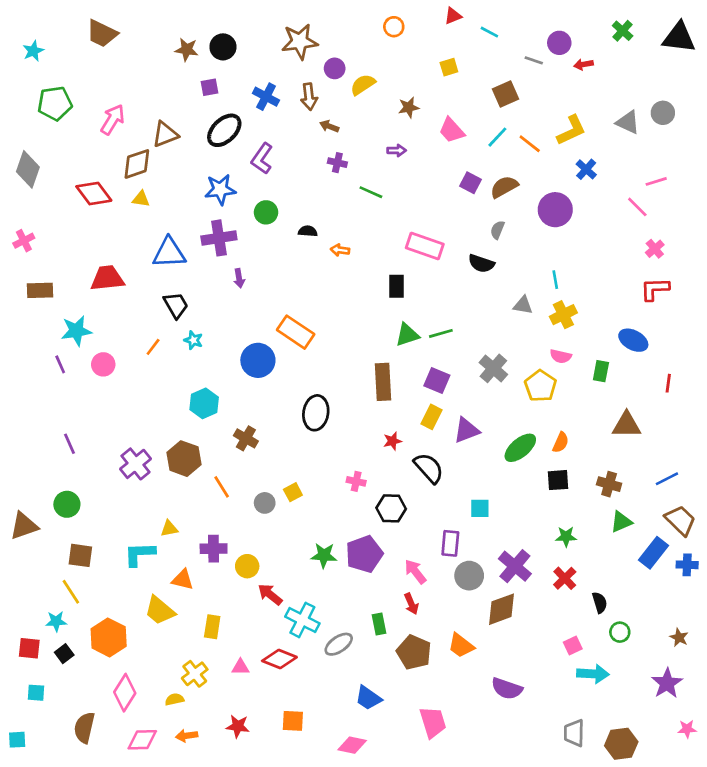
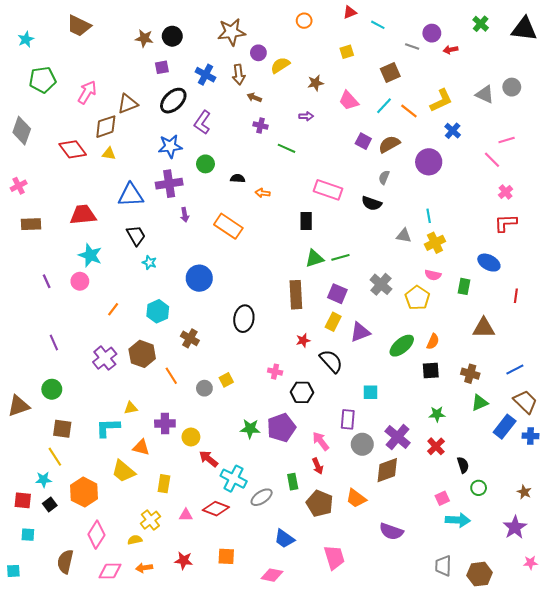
cyan star: (76, 331) -> (90, 255), moved, turned 30
orange rectangle: (296, 332) -> (228, 226), moved
orange line: (153, 347) -> (113, 309), moved

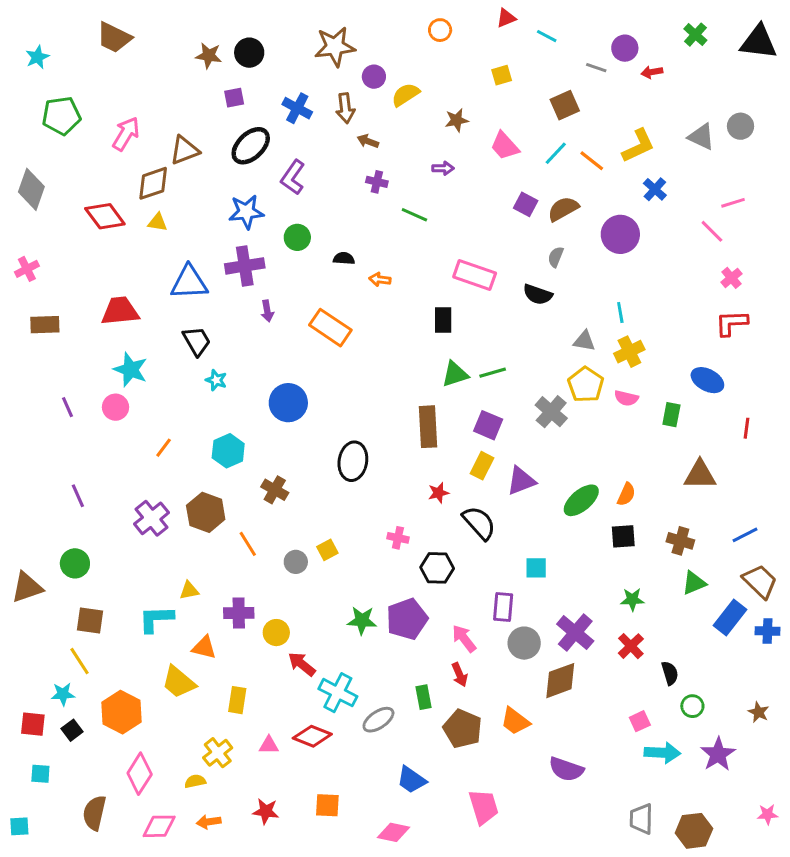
yellow pentagon: (417, 298) -> (586, 385), moved
purple star: (515, 527) -> (718, 754), moved

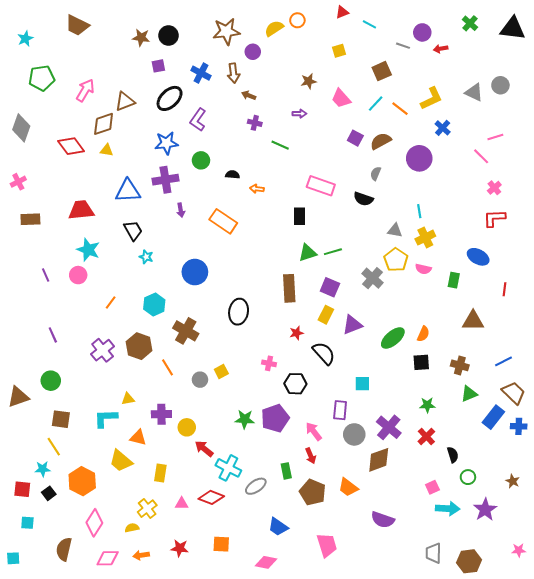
yellow semicircle: (405, 95) -> (274, 28), moved
brown cross: (275, 490) -> (186, 331), size x1.4

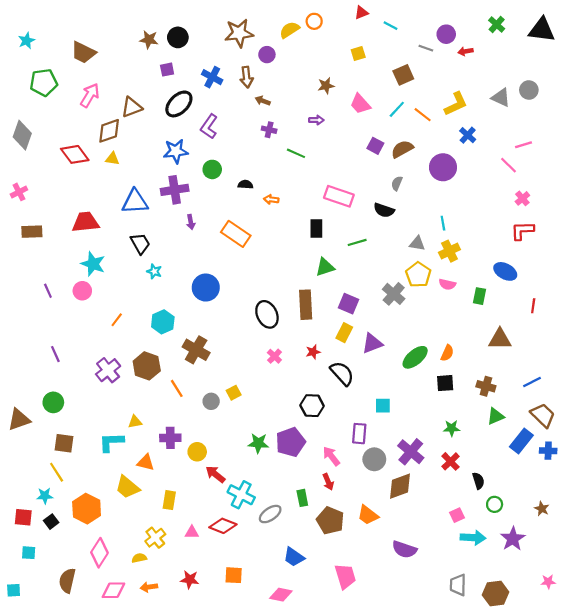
brown trapezoid: (77, 25) -> (83, 52), moved
green line: (333, 252) -> (357, 242), moved
black ellipse: (239, 312) -> (267, 314), moved, turned -35
pink cross: (269, 363) -> (274, 356), moved, turned 32

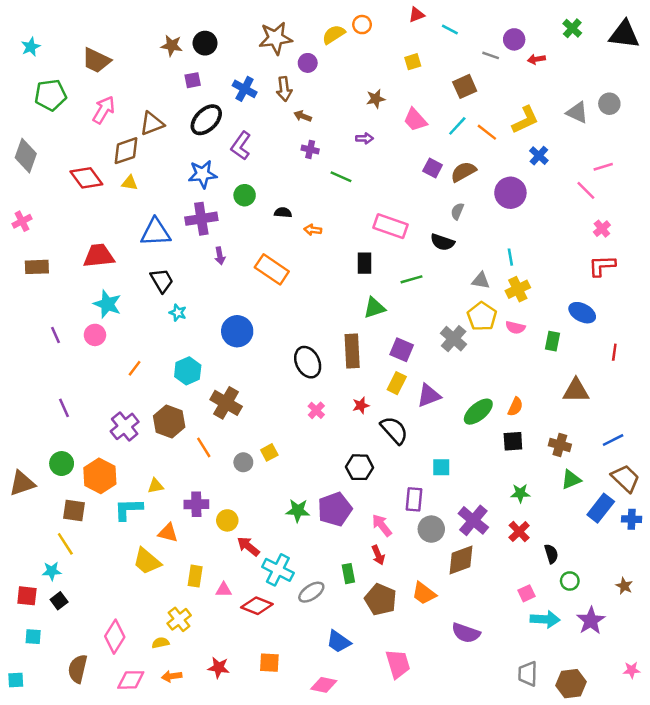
orange hexagon: (87, 509) -> (100, 476), moved
pink triangle: (192, 532) -> (224, 590), moved

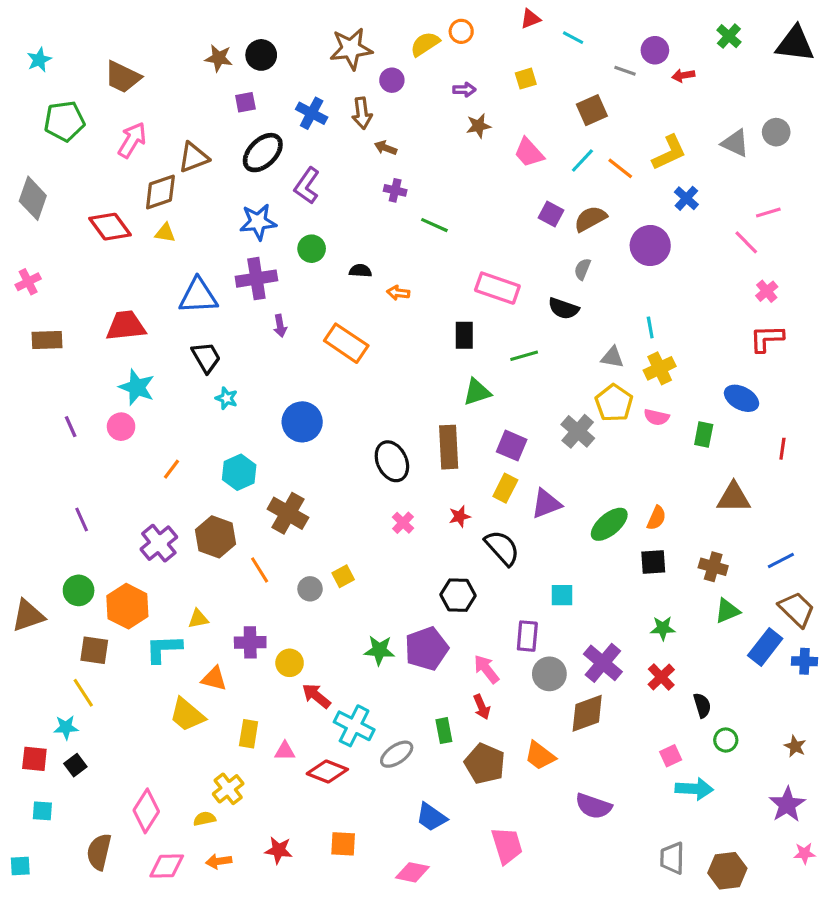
purple arrow: (365, 138) -> (464, 90), moved
purple star: (591, 621) -> (787, 805), moved

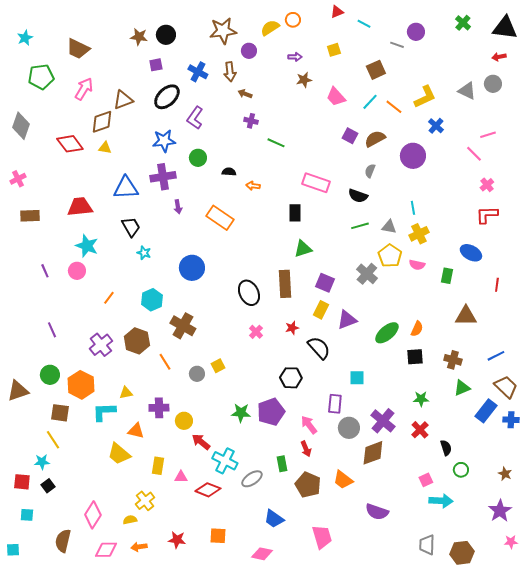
red arrow: (683, 75) -> (499, 57), moved
green line: (524, 356) -> (360, 226), moved

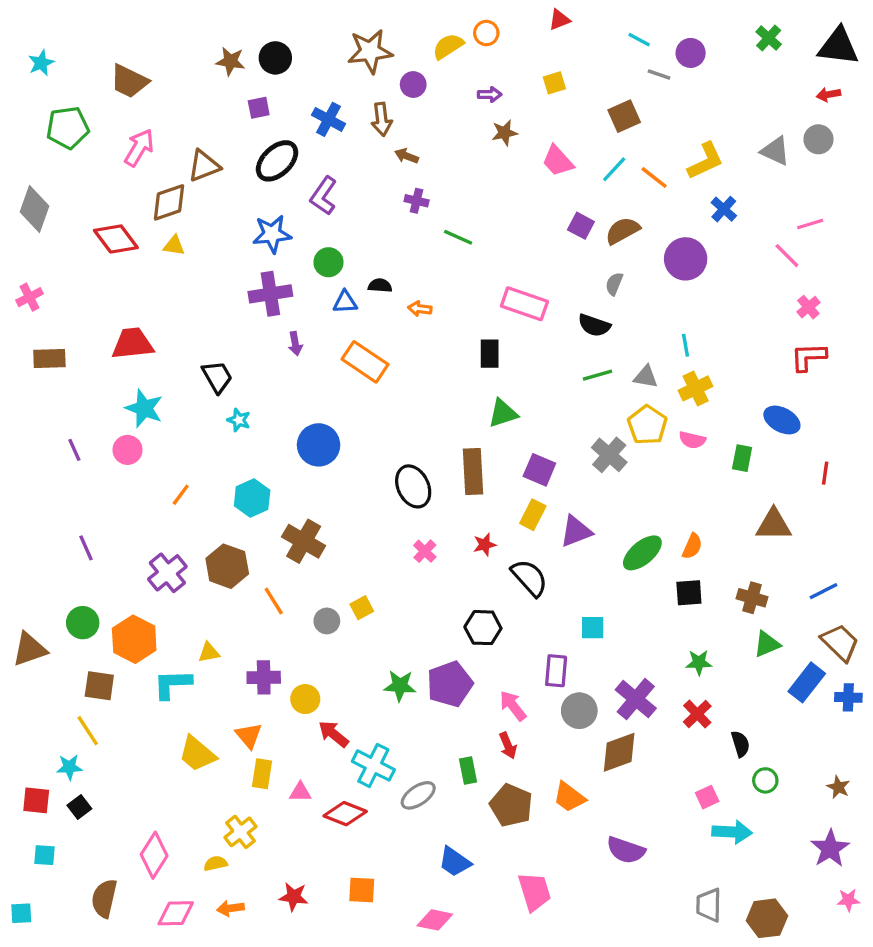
cyan line: (364, 24) -> (639, 40), moved
blue triangle: (126, 188) -> (345, 302), moved, size x0.6
orange triangle: (136, 431) -> (249, 736), moved, turned 36

